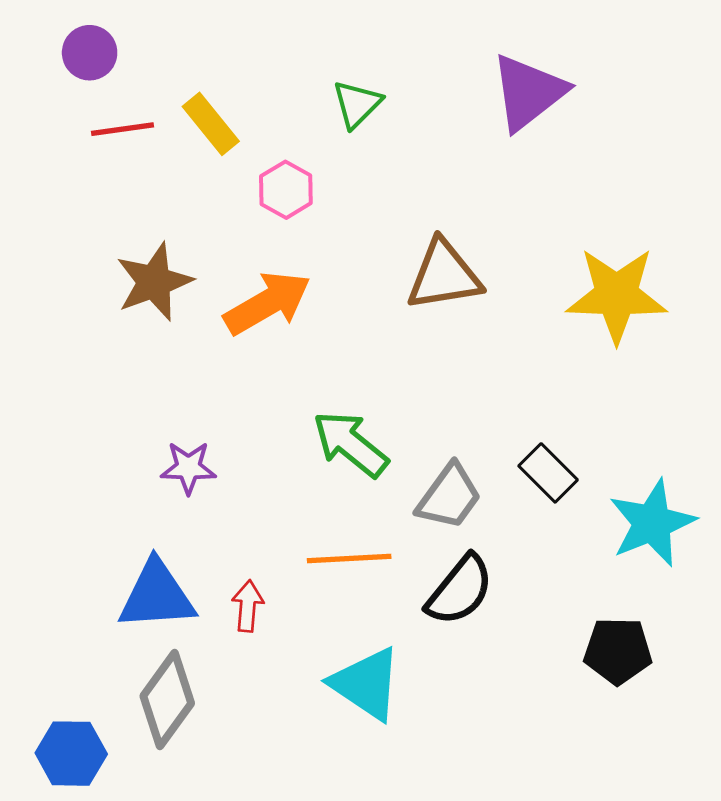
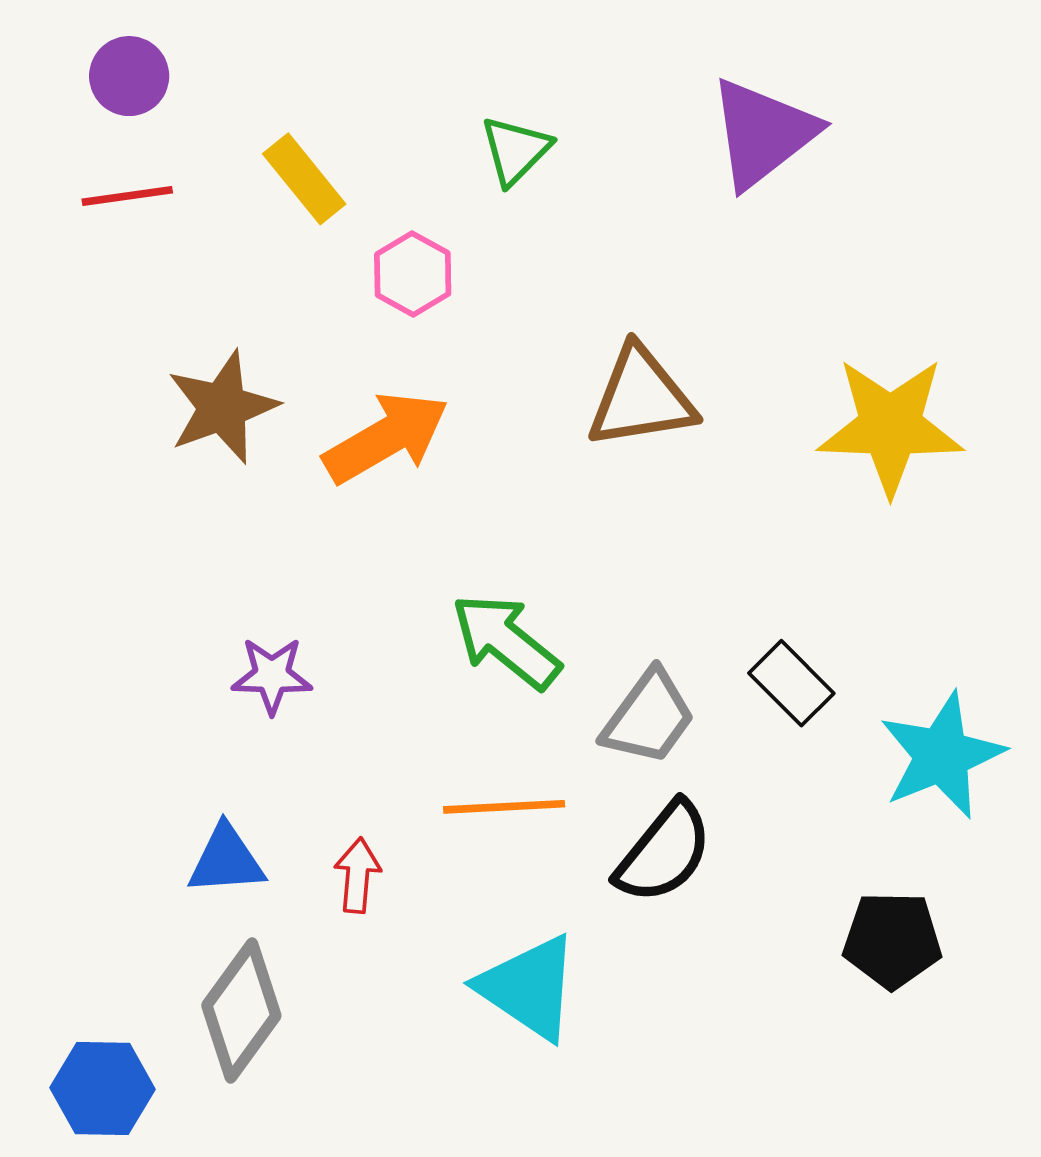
red line: (123, 129) -> (127, 196), moved
blue triangle: (157, 595) -> (226, 860), size x0.7

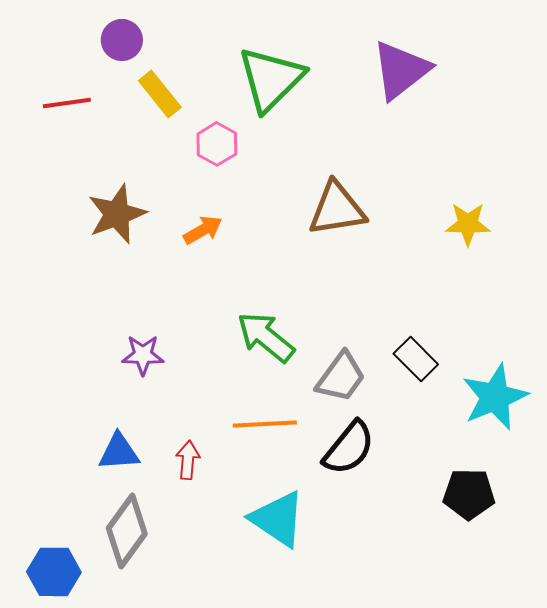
purple circle: (129, 76) -> (122, 40), moved
green triangle: (515, 150) -> (271, 79), size x1.8
yellow star: (890, 426) -> (468, 224), size x0.6
orange arrow: (386, 438) -> (203, 230), size x0.6

